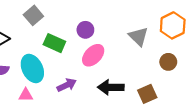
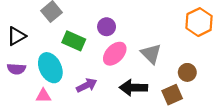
gray triangle: (138, 36) -> (151, 54), moved
brown circle: (168, 62) -> (187, 72), moved

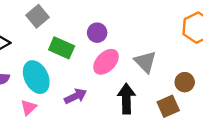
black arrow: (133, 88) -> (126, 99), turned 88
pink triangle: (43, 96) -> (29, 108), turned -42

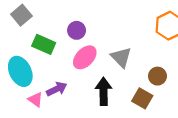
brown square: (168, 106) -> (142, 98), turned -36
pink triangle: (29, 108) -> (36, 100), moved, turned -42

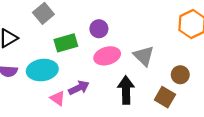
green rectangle: (44, 44) -> (66, 43), turned -40
pink ellipse: (85, 57) -> (107, 56), turned 30
cyan ellipse: (20, 71) -> (42, 70), turned -72

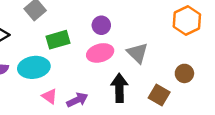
purple circle: (99, 29) -> (101, 25), moved
brown circle: (180, 75) -> (184, 73), moved
purple arrow: (79, 88) -> (77, 100), moved

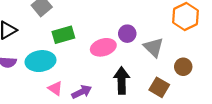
purple circle: (101, 25) -> (127, 34), moved
gray triangle: (137, 53) -> (154, 47), moved

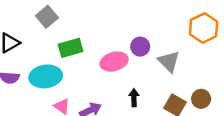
brown circle: (183, 67) -> (201, 99), moved
black arrow: (122, 80) -> (134, 98), size x0.6

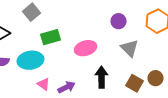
purple circle: (140, 47) -> (118, 21), moved
black arrow: (134, 98) -> (102, 77), size x1.5

